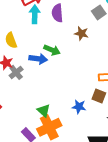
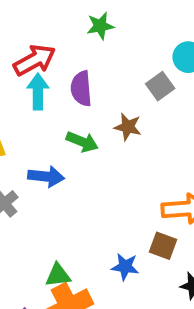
green arrow: (52, 50) -> (82, 142), moved
green triangle: (44, 111) -> (58, 275), turned -48

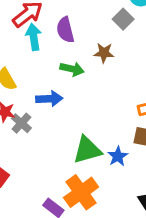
blue star: (125, 267) -> (118, 156), turned -30
green triangle: (58, 275) -> (87, 150), moved, size x1.5

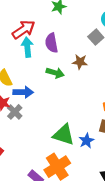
blue arrow: (49, 99) -> (23, 92), moved
green triangle: (87, 150) -> (64, 135), turned 30

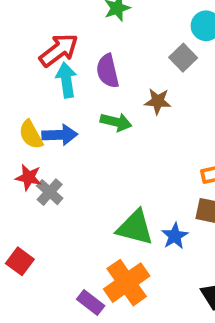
blue arrow: (23, 92) -> (60, 135), moved

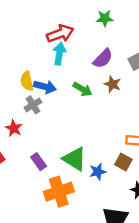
purple semicircle: (108, 71) -> (103, 58), moved, turned -140
red star: (29, 177) -> (14, 128), moved
gray cross: (50, 192) -> (33, 105), moved
purple rectangle: (91, 303) -> (39, 162), moved

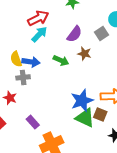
cyan arrow: (59, 54) -> (39, 34), turned 42
gray cross: (33, 105) -> (23, 77), turned 32
green triangle: (75, 159) -> (85, 118), moved
blue star: (98, 172) -> (82, 101), moved, size x1.6

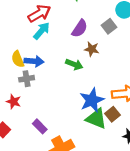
green arrow: (61, 60) -> (74, 64), moved
brown square: (100, 115) -> (113, 114), turned 32

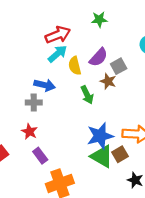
gray square: (109, 26) -> (119, 66), moved
yellow semicircle: (18, 59) -> (75, 66), moved
green arrow: (74, 64) -> (87, 95), turned 35
red star: (14, 102) -> (29, 132), moved

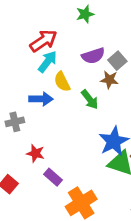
purple semicircle: (98, 57) -> (93, 56), turned 42
yellow semicircle: (75, 66) -> (62, 82), moved
gray cross: (34, 102) -> (15, 122), moved

